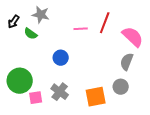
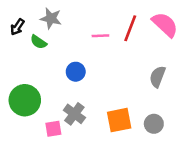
pink semicircle: (133, 37) -> (165, 25), moved
gray circle: (121, 87) -> (154, 124), moved
pink square: (36, 98) -> (53, 129), moved

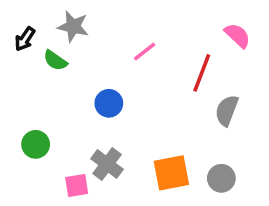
pink semicircle: (165, 25) -> (237, 35), size x0.7
red line: (130, 28) -> (202, 73), moved
pink line: (100, 36) -> (145, 51), turned -35
green circle: (25, 100) -> (36, 144), size x0.6

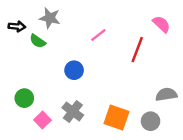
black arrow: (25, 39) -> (17, 26), turned -119
gray semicircle: (227, 110) -> (166, 94), moved, turned 60
orange square: (171, 173) -> (117, 118), turned 30
pink square: (77, 185) -> (42, 120), moved, turned -35

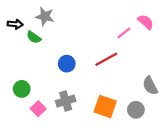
pink line: (98, 35) -> (124, 33), moved
red line: (137, 50) -> (106, 59), moved, turned 40
gray semicircle: (166, 94) -> (150, 86), turned -108
gray cross: (73, 111) -> (66, 101), turned 36

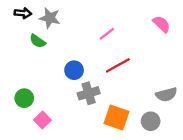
black arrow: (15, 24) -> (23, 13), moved
pink line: (124, 33) -> (107, 34), moved
gray semicircle: (150, 86) -> (166, 95), turned -78
gray cross: (66, 101) -> (89, 93), moved

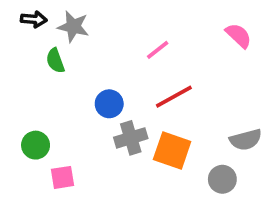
green semicircle: (38, 41) -> (55, 61), turned 35
orange square: (117, 118) -> (172, 150), moved
pink square: (42, 120) -> (62, 177), turned 35

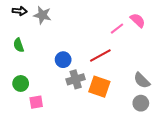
pink line: (158, 50) -> (117, 29), moved
green semicircle: (55, 61) -> (19, 45), moved
gray semicircle: (246, 140) -> (142, 80), turned 60
gray circle: (222, 179) -> (141, 103), moved

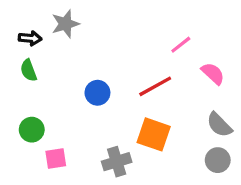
black arrow: (20, 11) -> (30, 38), moved
gray star: (42, 15) -> (65, 24), turned -30
pink semicircle: (138, 20) -> (213, 74), moved
gray cross: (76, 79) -> (117, 162), moved

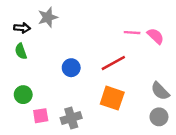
pink line: (181, 45) -> (132, 33), turned 42
pink semicircle: (213, 74) -> (155, 36), moved
gray cross: (117, 162) -> (71, 118), moved

